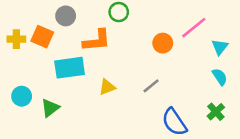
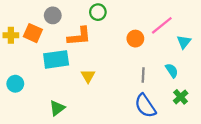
cyan semicircle: (220, 77) -> (172, 71), moved
gray line: (151, 86) -> (143, 75), moved, turned -48
yellow triangle: (107, 87) -> (88, 76), turned -40
green triangle: (50, 108) -> (57, 108), moved

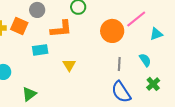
orange circle: (135, 39) -> (112, 31), size x1.5
cyan triangle: (184, 42) -> (156, 34), turned 32
cyan rectangle: (56, 59) -> (40, 50), size x0.7
green triangle: (57, 108) -> (29, 94), moved

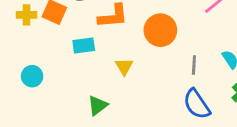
orange circle: (112, 31) -> (160, 30), moved
green triangle: (29, 94) -> (98, 105), moved

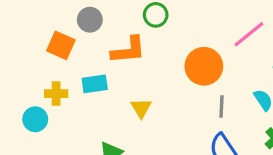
yellow cross: (26, 15) -> (56, 94), moved
orange circle: (160, 30) -> (204, 66), moved

